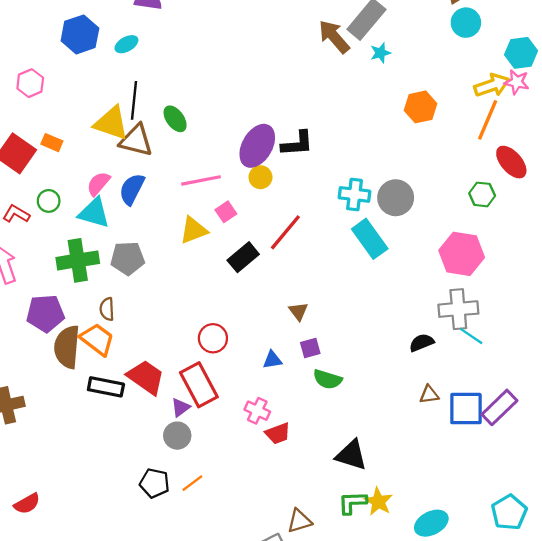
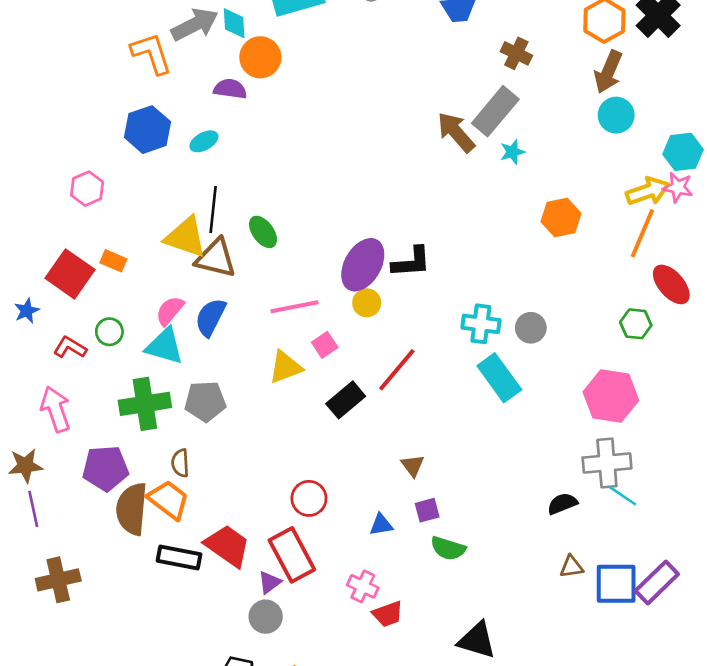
gray circle: (396, 198) -> (531, 328), size x0.7

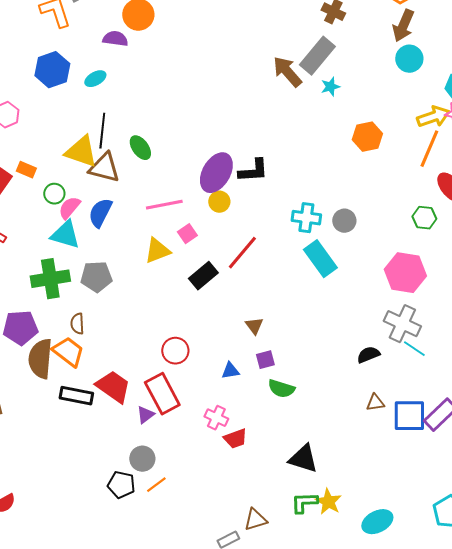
green circle: (109, 332) -> (54, 194), moved
gray cross: (607, 463) -> (402, 324), turned 30
gray circle: (266, 617) -> (142, 459), moved

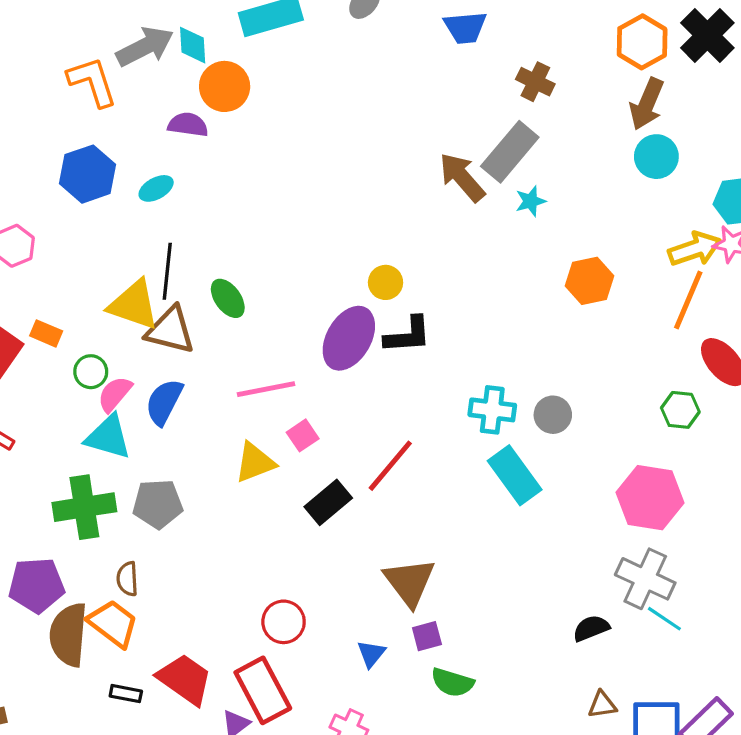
yellow circle: (219, 202) -> (386, 282), moved
brown triangle: (254, 326) -> (409, 582), size x1.8
blue triangle: (230, 371) -> (371, 654), turned -42
black rectangle: (76, 396) -> (126, 694), size x0.6

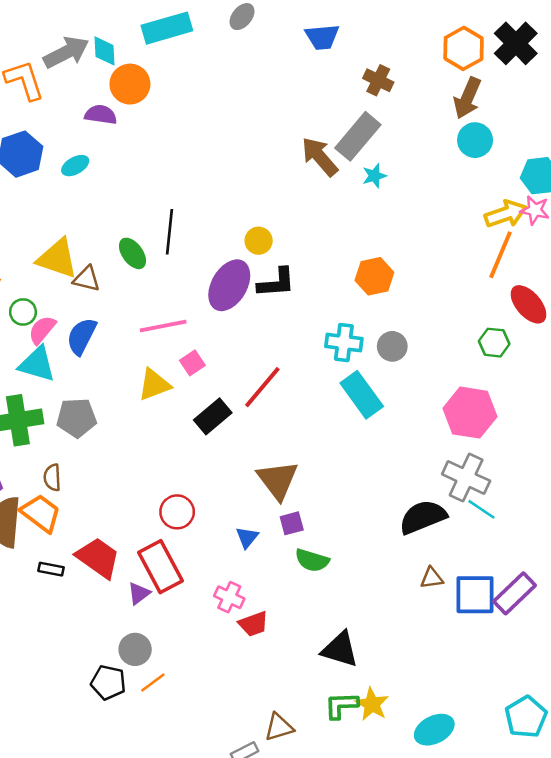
black line: (167, 271) -> (169, 232), moved
orange hexagon: (589, 281) -> (374, 276), moved
brown triangle: (170, 330) -> (87, 279), size x0.7
black semicircle: (591, 628) -> (423, 517), size x1.6

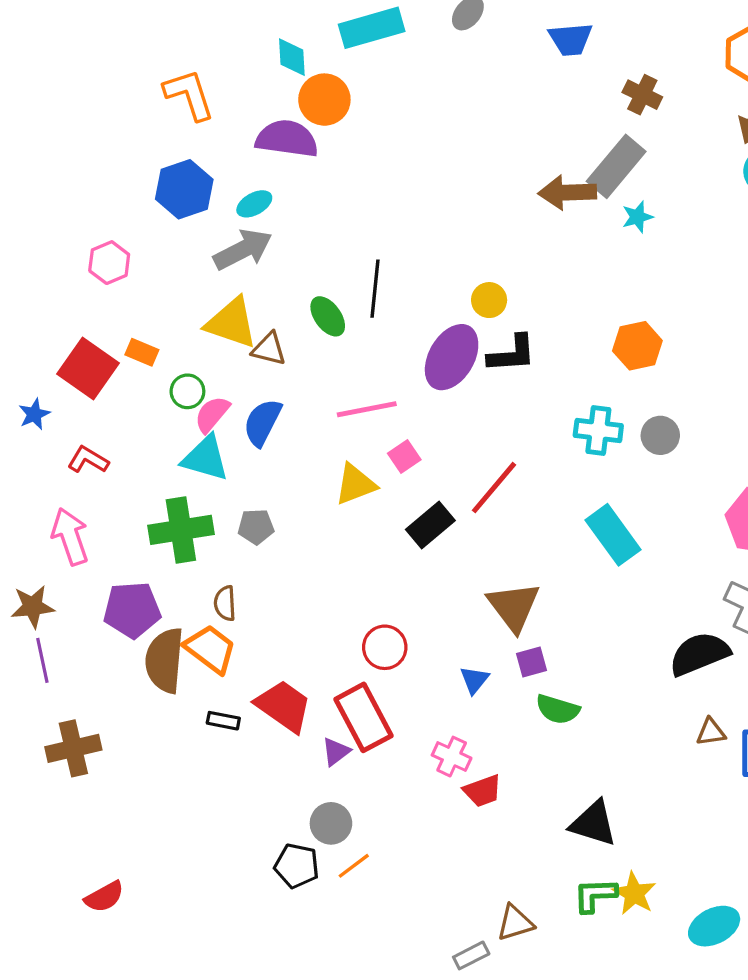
gray arrow: (66, 52) -> (243, 250), moved
purple semicircle: (101, 115) -> (287, 139), size x1.5
brown arrow: (320, 157) -> (567, 192), turned -51
cyan rectangle: (362, 395) -> (613, 535), moved
gray pentagon: (76, 418) -> (256, 527), size x0.7

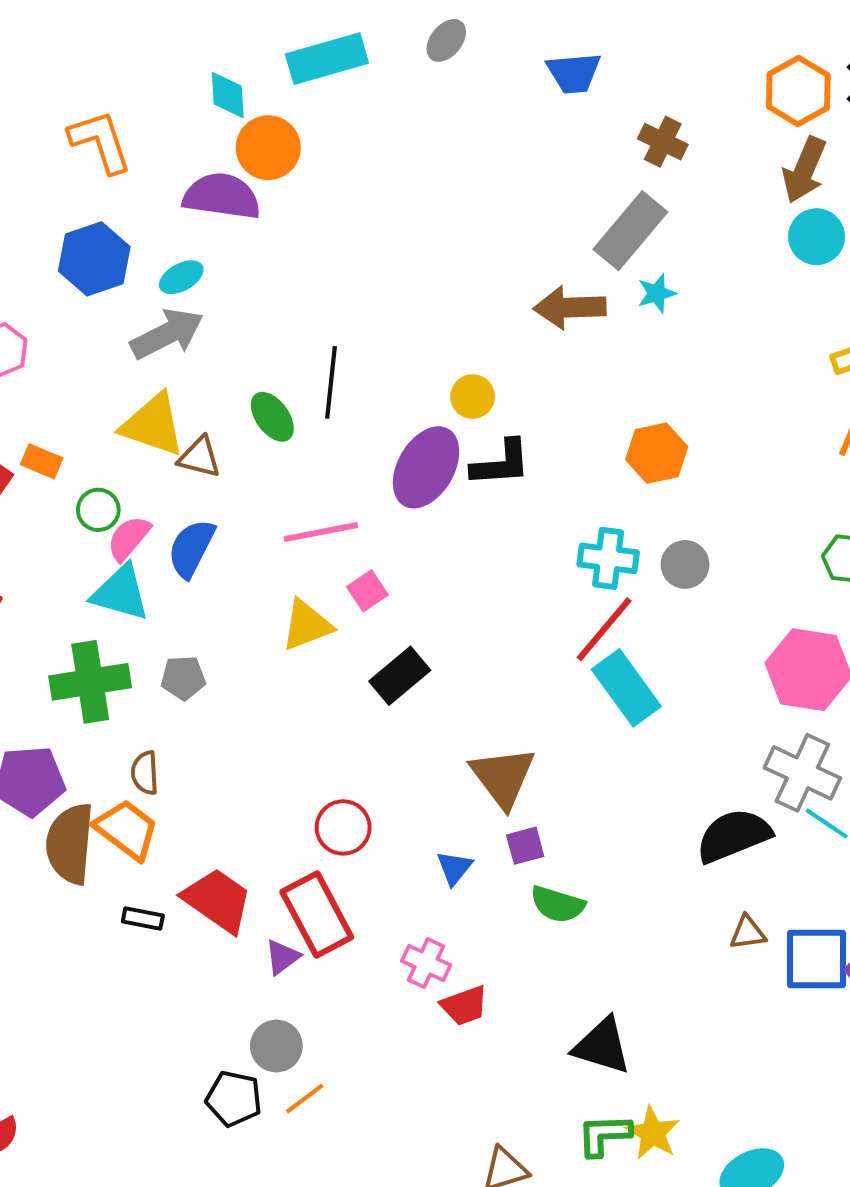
brown arrow: (567, 192) -> (570, 308), moved
red line: (494, 488) -> (604, 629), moved

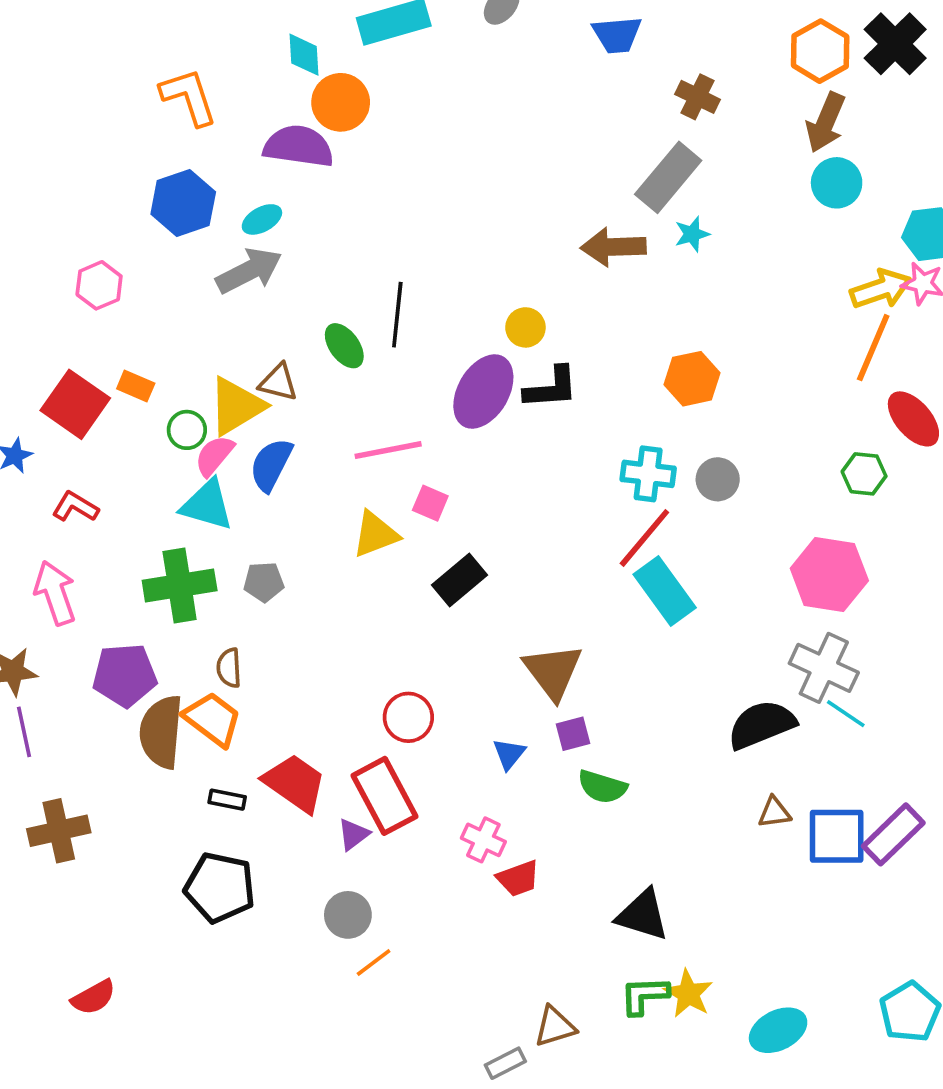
yellow triangle: (153, 425) -> (236, 406), moved, turned -50
pink square: (367, 591) -> (430, 503), turned -33
black pentagon: (234, 1099) -> (220, 887), moved, size x1.4

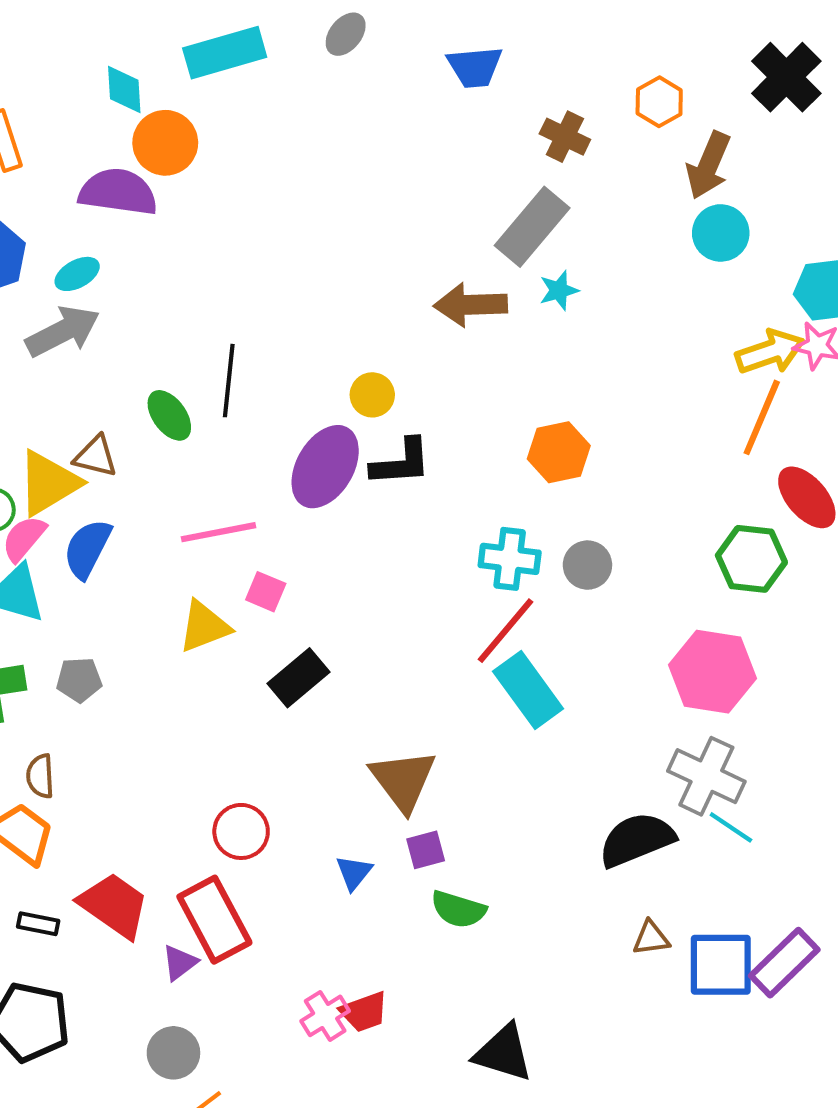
orange hexagon: (820, 51) -> (659, 102), moved, size x0.7
green hexagon: (864, 474) -> (751, 559), size x1.4
pink cross: (483, 840) -> (325, 1016), moved, turned 33

